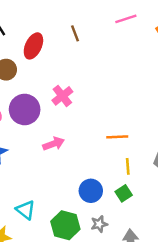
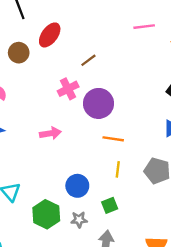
brown line: (75, 33) -> (88, 60), moved, turned 63
purple circle: (25, 109) -> (99, 103), moved
green square: (124, 193) -> (110, 205), moved

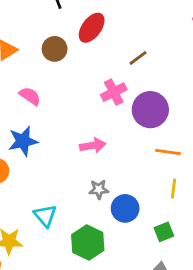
gray star: (79, 220) -> (99, 189), moved

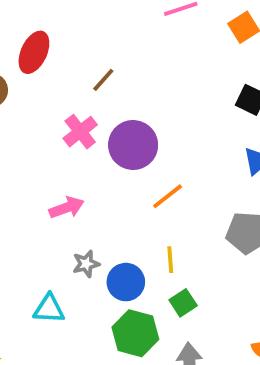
orange line: (168, 152) -> (168, 196), turned -35
yellow line: (173, 189) -> (170, 260), moved
cyan triangle: (45, 216) -> (49, 309), moved, turned -35
green hexagon: (88, 243) -> (135, 333), moved

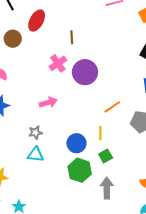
brown line: (103, 80) -> (72, 37), turned -48
orange line: (168, 196) -> (112, 107), moved
gray star: (86, 264) -> (35, 133), moved

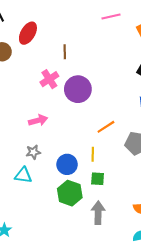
gray star: (35, 133) -> (33, 152), moved
green square: (106, 156) -> (98, 179), turned 32

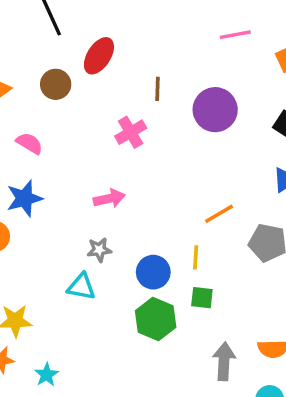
purple circle: (78, 89) -> (215, 110), moved
gray arrow: (98, 213) -> (224, 361), moved

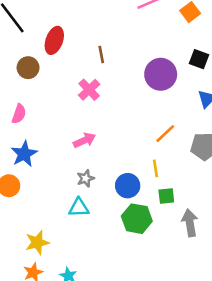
purple circle: (215, 110) -> (161, 74), moved
pink semicircle: (30, 143) -> (19, 114), turned 90
gray arrow: (224, 361) -> (190, 223), moved

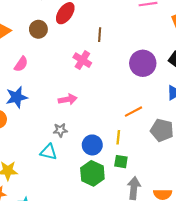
pink cross: (89, 90) -> (82, 60), turned -30

